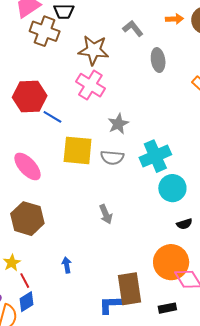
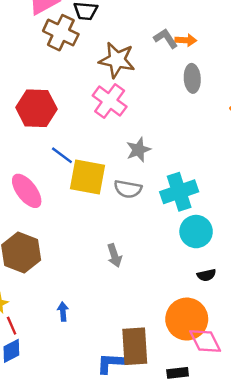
orange arrow: (175, 19) -> (186, 40), moved
blue line: (52, 117) -> (62, 155), moved

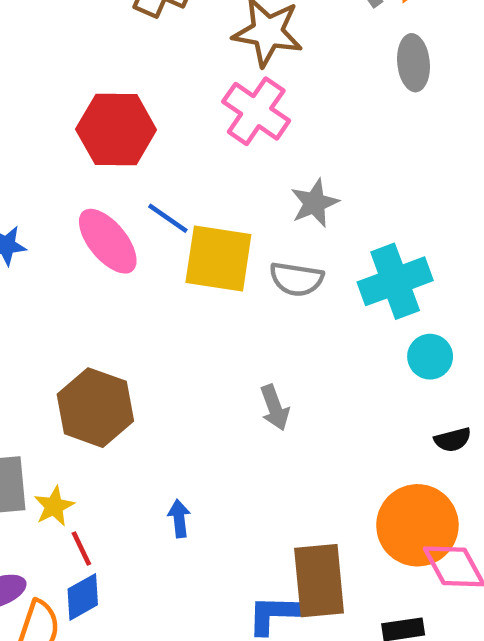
pink ellipse: (27, 191) -> (108, 241), moved
cyan circle: (196, 232) -> (430, 357), size x0.7

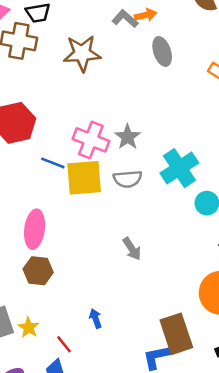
pink cross: (256, 111) -> (91, 140), moved
pink ellipse: (108, 241) -> (35, 229), moved, turned 60
brown hexagon: (95, 408) -> (38, 271), size x0.7
red line: (81, 549) -> (64, 344), moved

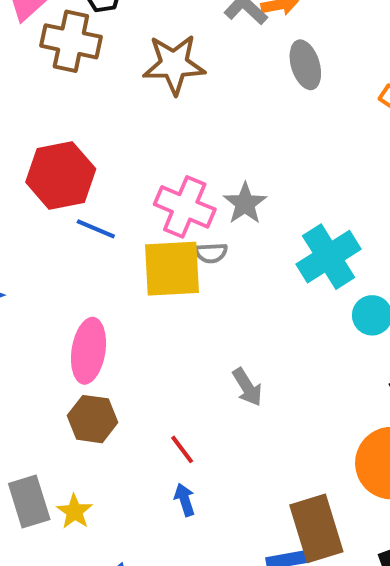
blue line: (53, 163) -> (96, 229), moved
gray semicircle: (128, 179) -> (211, 253), moved, size x0.7
red line: (64, 344) -> (182, 449), moved

